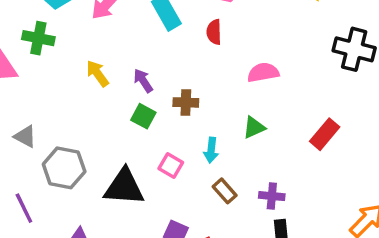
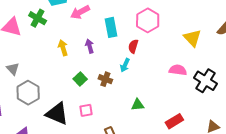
pink semicircle: (263, 72) -> (178, 70), moved
purple arrow: (143, 81) -> (90, 46), moved
cyan arrow: (211, 150) -> (125, 65), moved
pink square: (171, 165) -> (86, 110), turned 32

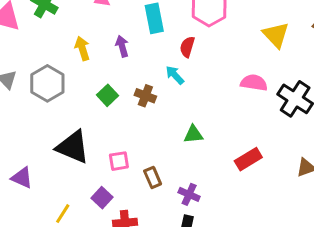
cyan arrow: (125, 65) -> (175, 75), turned 112
gray hexagon: (28, 93) -> (47, 83), moved
pink square: (86, 110) -> (119, 161), moved

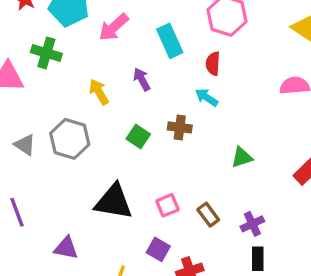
purple cross: (189, 194) -> (252, 224), turned -36

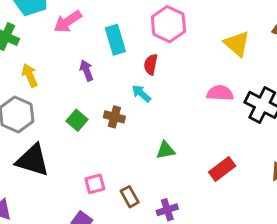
yellow arrow: (99, 92) -> (30, 75), moved
black triangle: (114, 202) -> (33, 160), moved

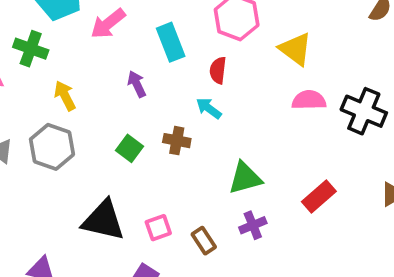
yellow triangle: (237, 44) -> (295, 49), moved
green triangle: (166, 150) -> (245, 178), size x1.4
black triangle: (33, 160) -> (103, 220), moved
purple cross: (167, 210) -> (253, 225), moved

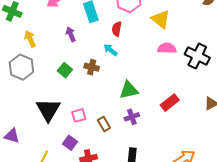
black triangle: (103, 220) -> (48, 110), turned 45

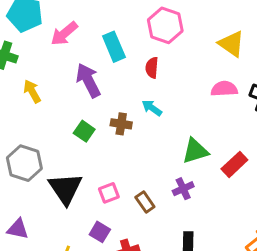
yellow triangle: (161, 19) -> (231, 44), moved
purple arrow: (71, 34) -> (88, 80), size x1.6
cyan arrow: (110, 50) -> (152, 108), moved
gray hexagon: (21, 67) -> (24, 163), moved
green triangle: (129, 90) -> (195, 151), moved

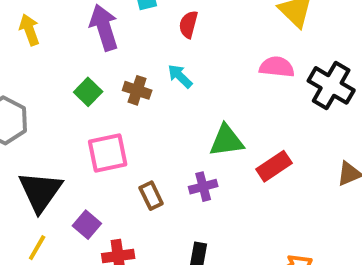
black triangle: (65, 188) -> (40, 191), moved
pink square: (109, 193) -> (108, 153), moved, size x1.5

